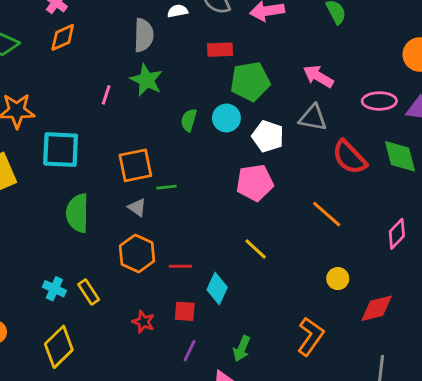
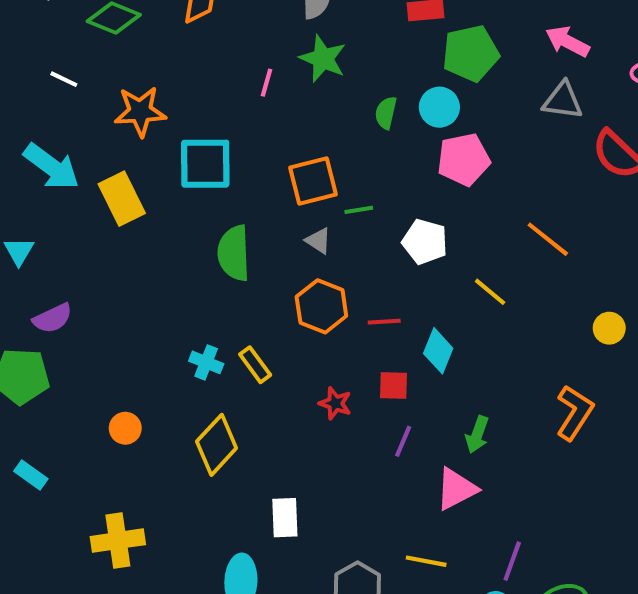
white pentagon: (268, 136) -> (425, 242), moved
pink pentagon: (255, 183) -> (464, 159), moved
orange line: (327, 214) -> (548, 239), moved

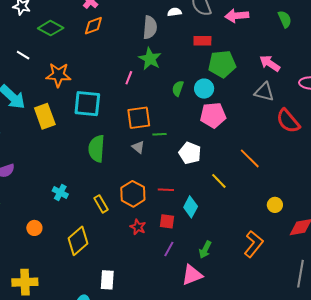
pink line: (266, 83) -> (129, 78), moved
orange hexagon: (321, 306) -> (133, 194), moved
cyan cross: (206, 362) -> (60, 193), moved

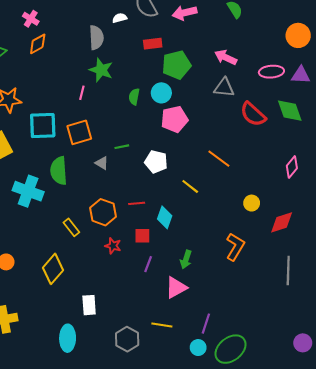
orange square: (139, 118) -> (79, 132), moved
cyan cross: (60, 193) -> (28, 191), moved, size x1.8

